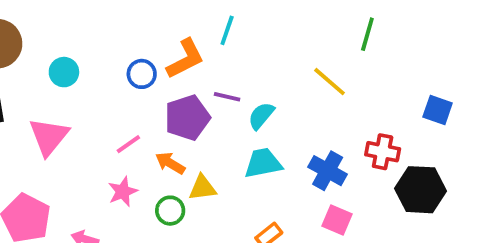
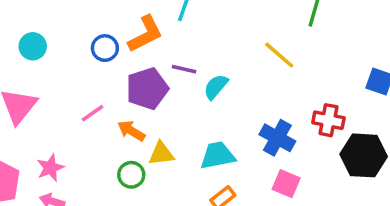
cyan trapezoid: (263, 163) -> (218, 155), moved
pink star: (123, 192) -> (50, 168), moved

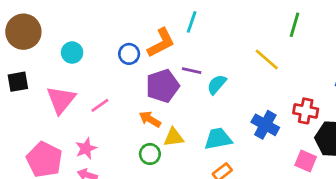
pink line: (93, 113) -> (100, 105), moved
pink square: (286, 184) -> (306, 161), moved

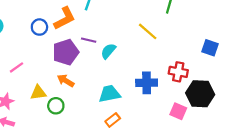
orange arrow: (150, 119) -> (66, 81), moved
blue cross: (265, 125) -> (147, 83), turned -30
yellow triangle: (174, 137) -> (38, 93), moved

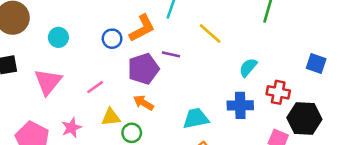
yellow line: (148, 31) -> (210, 33), moved
cyan semicircle: (108, 51) -> (248, 67), moved
pink line: (16, 67) -> (95, 87), moved

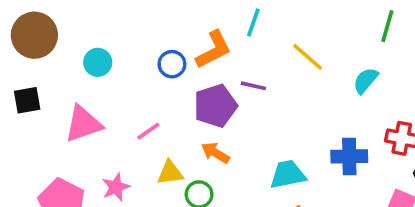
cyan semicircle: (248, 67) -> (366, 80), moved
pink triangle: (48, 82) -> (83, 124), turned 32

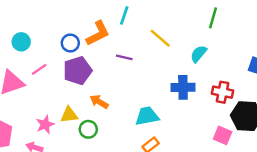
purple pentagon: (215, 106) -> (78, 71), moved
pink line: (148, 131) -> (39, 69), moved
blue cross: (349, 156) -> (183, 87), moved
pink star: (116, 187) -> (45, 125), moved

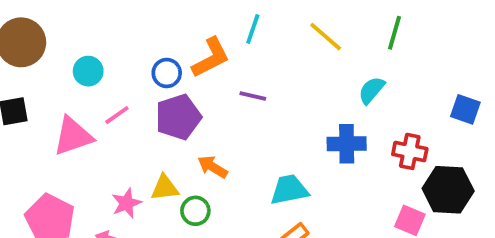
yellow line: (160, 38) -> (326, 37), moved

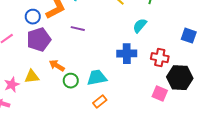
green circle: (195, 211) -> (71, 81), moved

